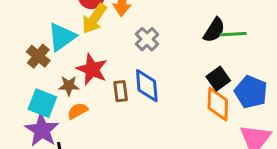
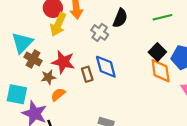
black semicircle: (214, 30) -> (120, 18), moved
cyan triangle: (62, 37) -> (22, 43), moved
brown cross: (38, 56) -> (33, 59), moved
cyan square: (42, 103) -> (17, 94), moved

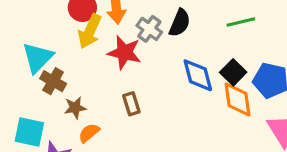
gray cross: (100, 32) -> (149, 29), moved
red star: (63, 62) -> (124, 52), moved
blue diamond: (106, 67) -> (198, 75), moved

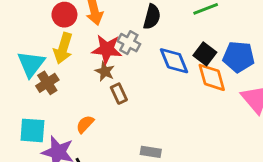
gray cross: (149, 29) -> (129, 43), moved
yellow arrow: (90, 31) -> (63, 48), moved
brown cross: (53, 81) -> (47, 83), turned 35
brown star: (75, 108) -> (105, 71), moved, turned -30

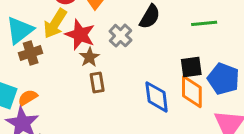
red star: (107, 49) -> (80, 35), moved
black square: (205, 54) -> (191, 67), turned 30
blue diamond: (174, 61) -> (157, 97), moved
orange semicircle: (85, 124) -> (28, 98), moved

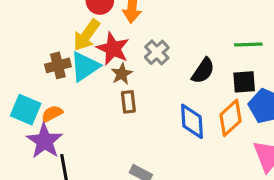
black semicircle: (150, 17) -> (203, 71), moved
cyan triangle: (20, 30) -> (85, 66), moved
black square: (191, 67) -> (244, 82), moved
orange diamond: (192, 92) -> (231, 118), turned 44

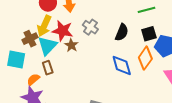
brown cross: (58, 65) -> (30, 39), moved
brown rectangle: (128, 102) -> (48, 68), moved
cyan square: (26, 110) -> (16, 59), moved

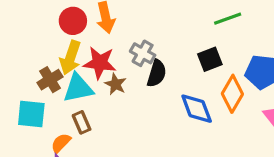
black semicircle: (122, 32) -> (157, 73), moved
black square: (149, 34) -> (210, 59), moved
cyan triangle: (47, 46) -> (78, 88), turned 40

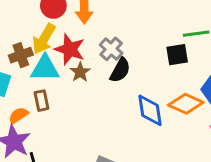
black square: (210, 59) -> (177, 55), moved
orange diamond: (232, 94) -> (186, 104), turned 72

